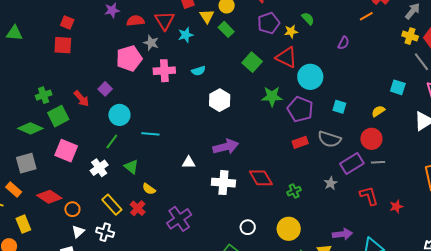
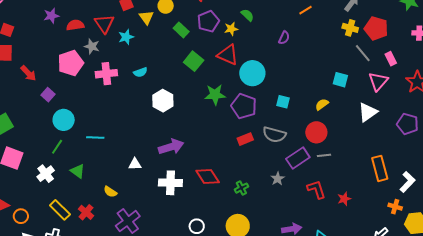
green rectangle: (226, 29) -> (181, 30), moved
red arrow: (81, 98) -> (28, 73), moved
yellow semicircle: (149, 189) -> (110, 192), moved

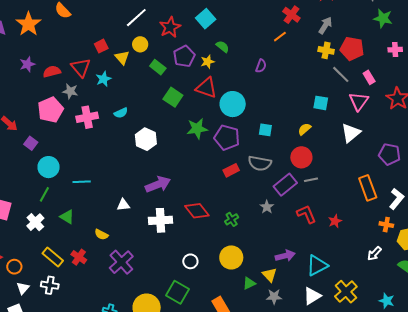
purple pentagon: (408, 124) -> (389, 154), moved

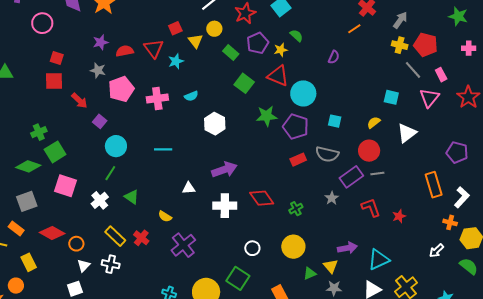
gray star: (70, 91) -> (98, 70), moved
white triangle: (351, 133) -> (407, 133), moved
cyan line: (82, 182) -> (163, 149), moved

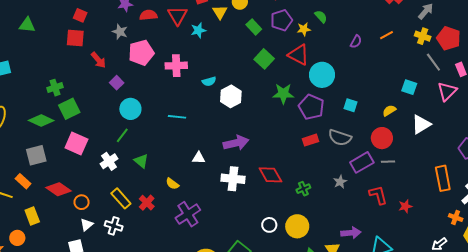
orange line: (354, 29) -> (387, 35), moved
cyan semicircle: (191, 96) -> (209, 81), moved
white circle: (252, 248) -> (269, 225), moved

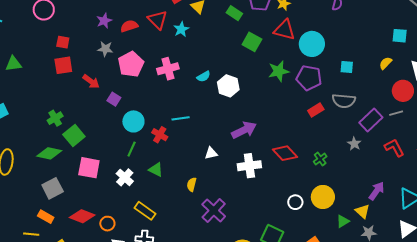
red circle: (382, 138) -> (403, 91), moved
yellow semicircle: (172, 184) -> (192, 184), turned 80
red cross: (147, 203) -> (160, 135), moved
purple arrow: (351, 233) -> (377, 191), turned -36

